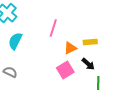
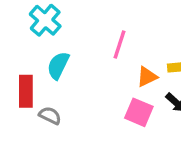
pink square: (65, 70) -> (139, 112), turned -36

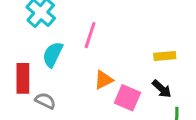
pink line: (119, 44) -> (90, 35), moved
orange triangle: (147, 77) -> (103, 80), moved

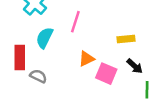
yellow rectangle: (165, 56) -> (126, 39), moved

